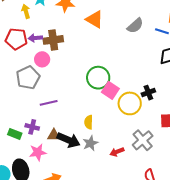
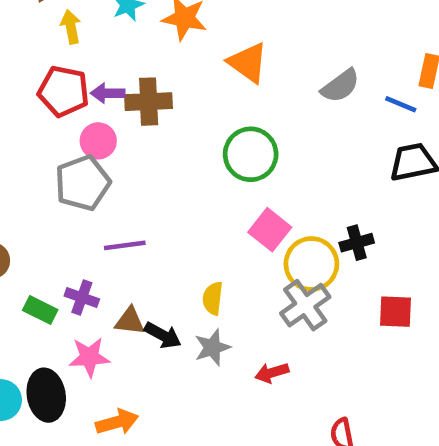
yellow arrow: (26, 11) -> (71, 27), moved
pink circle: (42, 59) -> (98, 141), moved
green circle: (98, 78) -> (251, 154), moved
black arrow: (69, 140) -> (163, 335), size x0.7
gray cross: (143, 140) -> (305, 305), moved

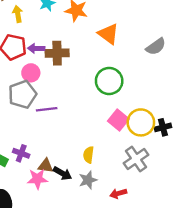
purple line: (125, 245) -> (47, 109), moved
yellow circle: (311, 264) -> (141, 122), moved
pink star: (89, 357) -> (37, 179), moved

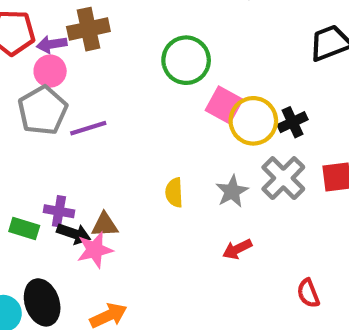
purple arrow: (36, 48) -> (52, 44), moved
pink square: (118, 120) -> (224, 105), moved
gray cross: (136, 159) -> (283, 178), moved
black arrow: (62, 173) -> (74, 234), moved
gray star: (88, 180) -> (232, 191), moved

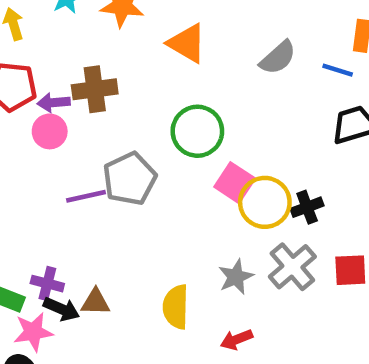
gray pentagon: (43, 110) -> (130, 179), moved
yellow semicircle: (174, 193) -> (176, 307), moved, size x1.4
pink star: (95, 250) -> (33, 332), moved

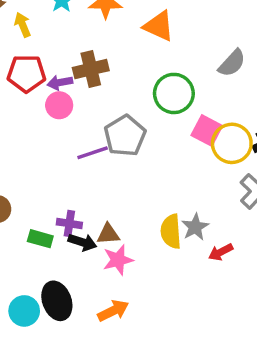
gray semicircle: (278, 58) -> (232, 63), moved
gray star: (236, 277) -> (195, 227), moved
pink star: (33, 332) -> (118, 260), moved

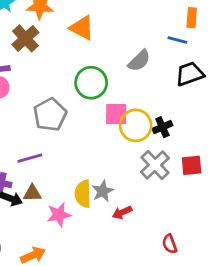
brown cross: (91, 69) -> (25, 38), moved, turned -32
pink square: (207, 130) -> (116, 114), turned -30
purple line: (93, 153) -> (30, 158), moved
pink star: (118, 260) -> (59, 215), moved

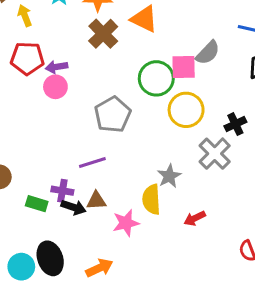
brown cross: (25, 38) -> (103, 34), moved
pink square: (116, 114) -> (184, 67), moved
yellow circle: (136, 125) -> (186, 110), moved
gray cross: (155, 165) -> (215, 154), moved
gray star: (103, 191) -> (169, 176), moved

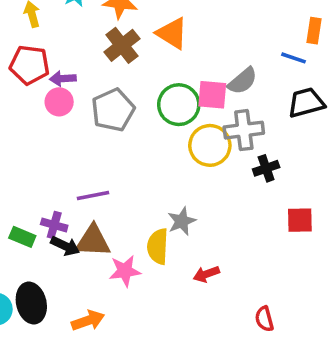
gray pentagon: (113, 115) -> (113, 110), moved
gray cross: (215, 154) -> (244, 130), moved, turned 32
brown triangle: (96, 201) -> (93, 241), size x1.5

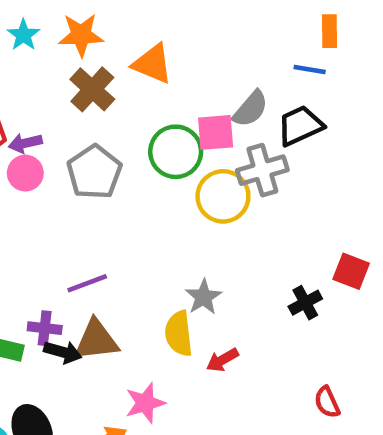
black trapezoid: (306, 103) -> (300, 126), moved
black cross: (266, 168) -> (305, 303), moved
red square: (300, 220) -> (351, 271), turned 32
pink star: (125, 271) -> (145, 403), moved
red arrow: (206, 274) -> (222, 360), moved

